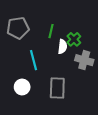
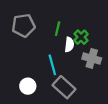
cyan line: (33, 60) -> (52, 65), moved
gray rectangle: (57, 88) -> (64, 87), turned -50

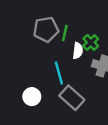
gray pentagon: (24, 25) -> (46, 29), moved

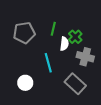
gray pentagon: (46, 29) -> (24, 33), moved
gray rectangle: (72, 98) -> (75, 84), moved

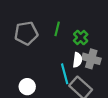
white semicircle: (64, 44) -> (77, 60), moved
cyan line: (48, 63) -> (65, 74), moved

